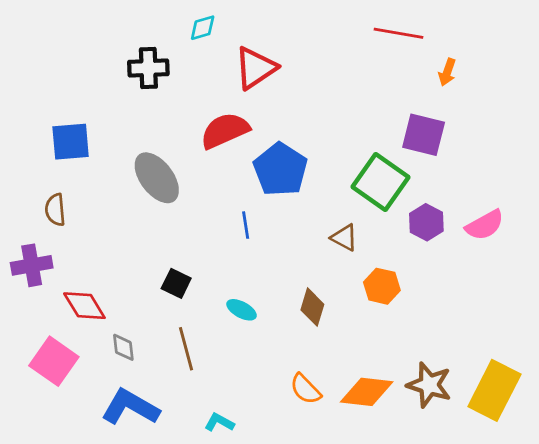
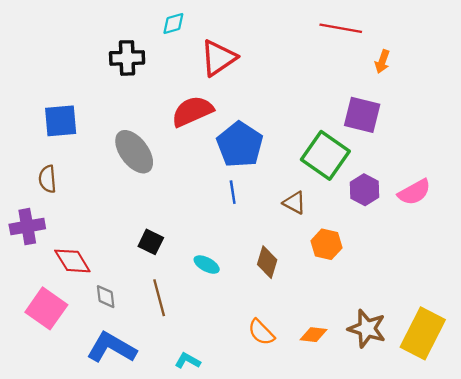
blue line: (246, 225) -> (233, 192), moved
orange diamond: (367, 392) -> (313, 335), size x0.6

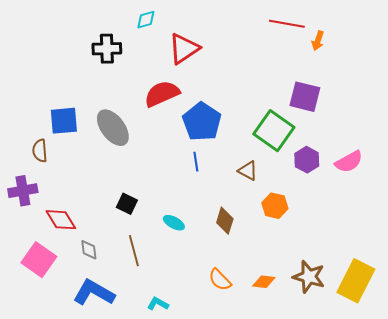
orange arrow: (382, 61) -> (318, 41), moved
blue square: (61, 121) -> (64, 121), moved

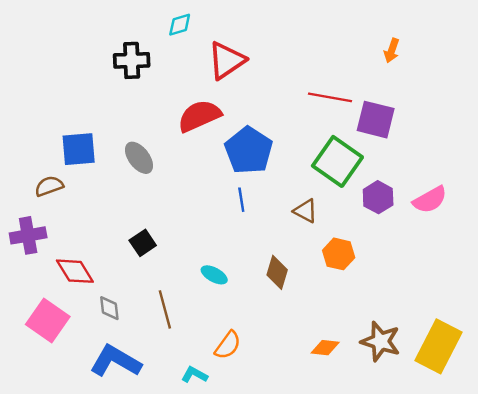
red line: (287, 24) -> (330, 97), moved
gray ellipse: (113, 128) -> (139, 158), size x0.7
brown semicircle: (40, 151) -> (49, 186), turned 75
black square: (127, 204) -> (143, 243), moved, turned 30
orange semicircle: (220, 280) -> (228, 345), moved, turned -100

